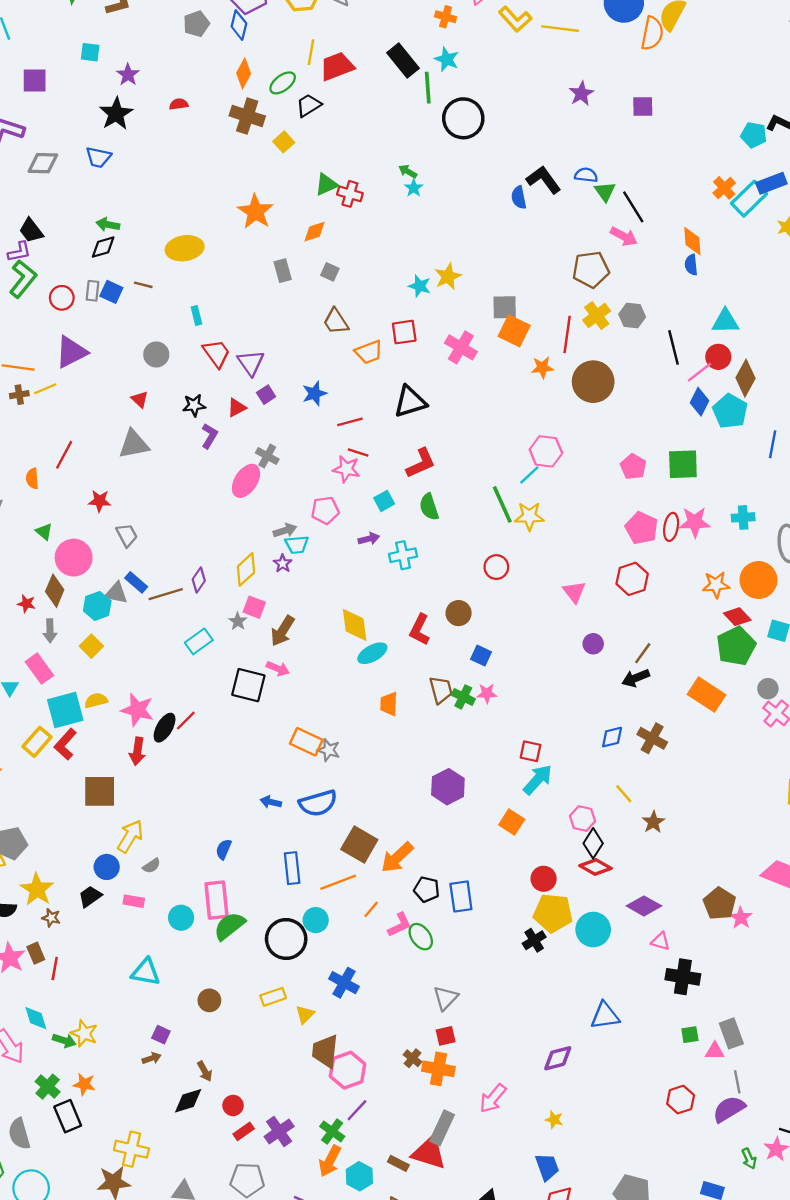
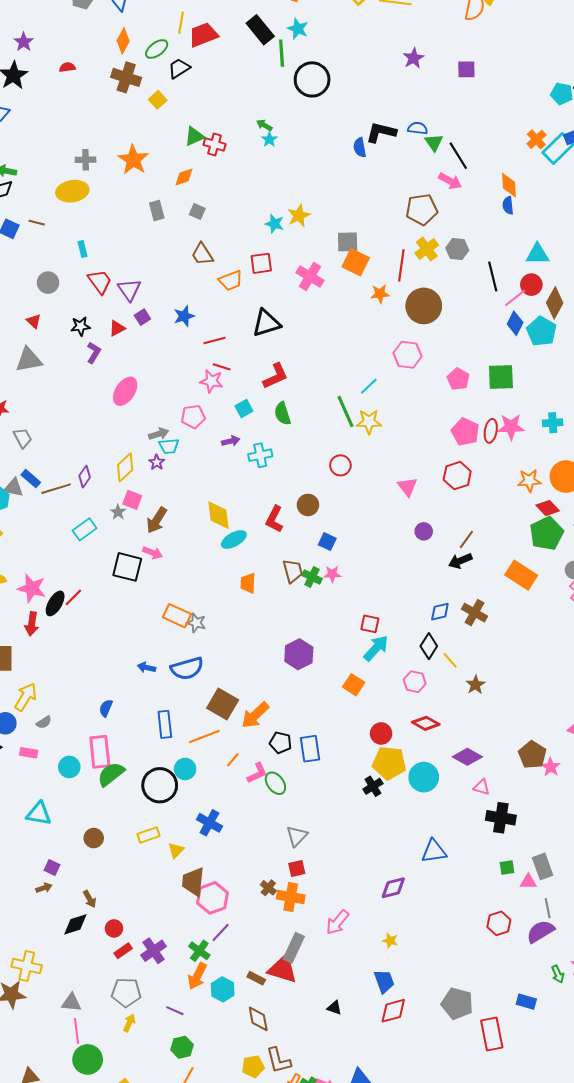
black L-shape: (544, 180) -> (381, 132), turned -40
pink hexagon: (546, 451) -> (407, 355), moved
gray cross: (267, 456) -> (86, 160), moved, turned -30
black diamond: (593, 843) -> (429, 646), moved

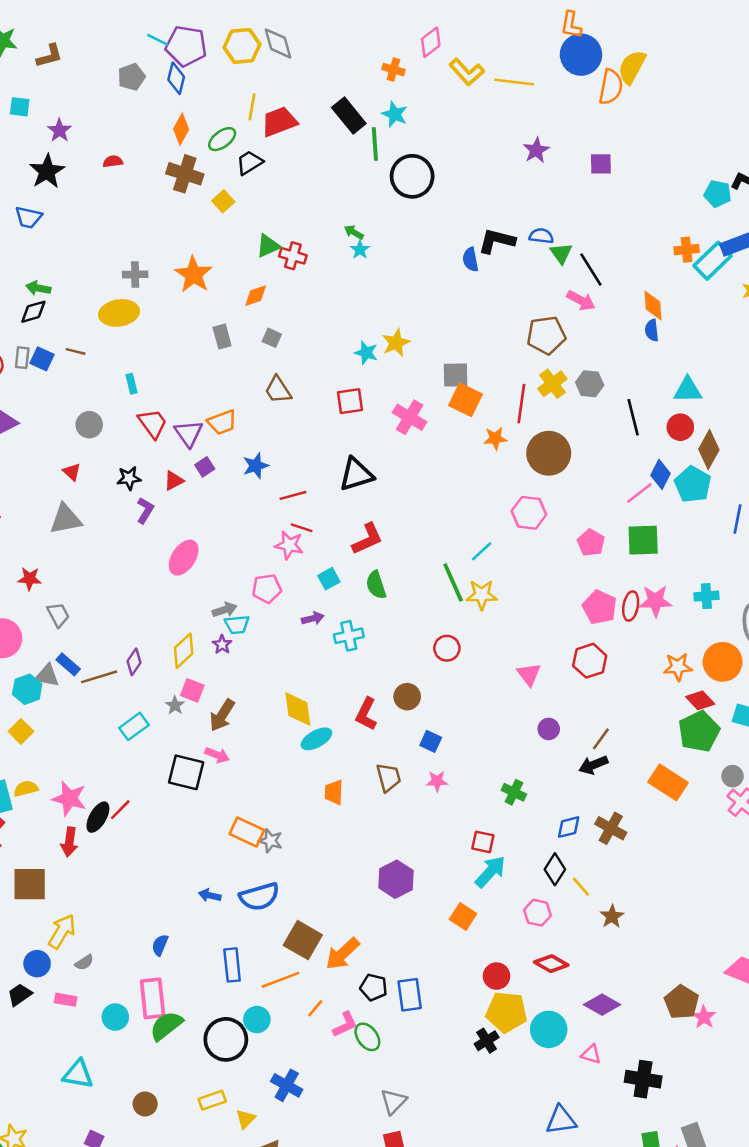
orange cross: (536, 139) -> (687, 250), turned 36
orange trapezoid: (231, 281) -> (222, 422), moved
pink line: (515, 298) -> (639, 493), moved
green cross: (312, 577) -> (514, 792), moved
pink triangle: (482, 787) -> (591, 1054), moved

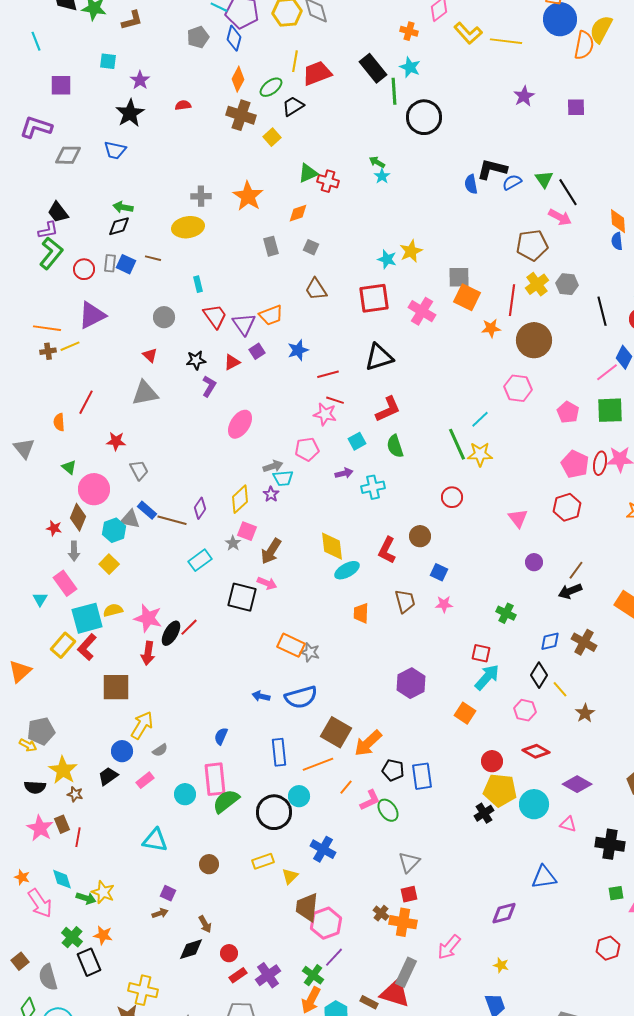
blue semicircle: (541, 236) -> (512, 182), moved, turned -36
red square: (350, 401) -> (374, 298), size x1.4
brown line: (99, 677) -> (172, 520), turned 32
pink rectangle: (66, 1000) -> (145, 780), turned -48

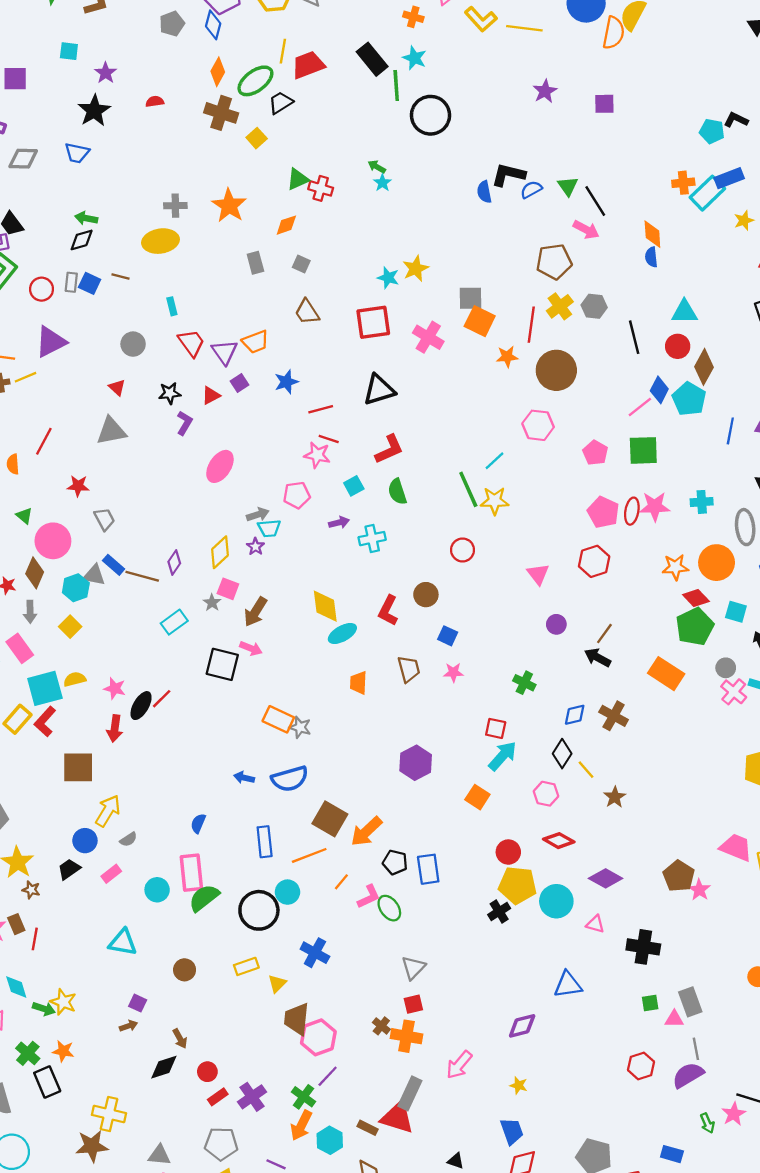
green ellipse: (271, 87) -> (255, 81), size x1.4
black arrow: (570, 591) -> (598, 658), turned 50
pink star: (148, 618) -> (115, 688), size x0.7

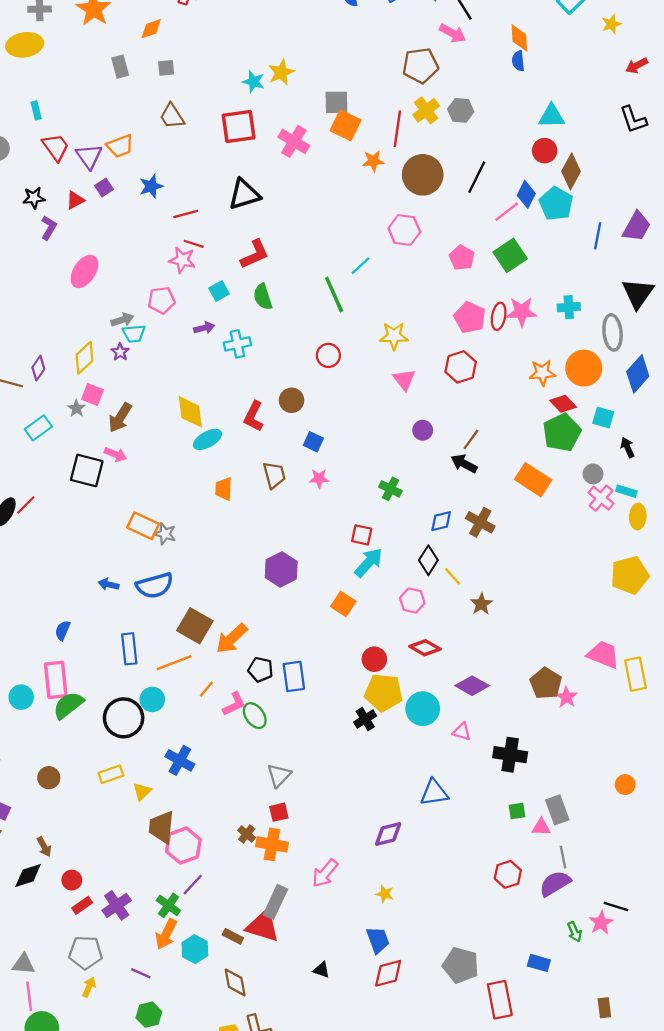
gray square: (301, 264) -> (166, 68), turned -30
black line: (634, 337) -> (477, 177), moved, turned 40
green square: (643, 450) -> (510, 255), turned -32
yellow star: (495, 501) -> (394, 336), moved

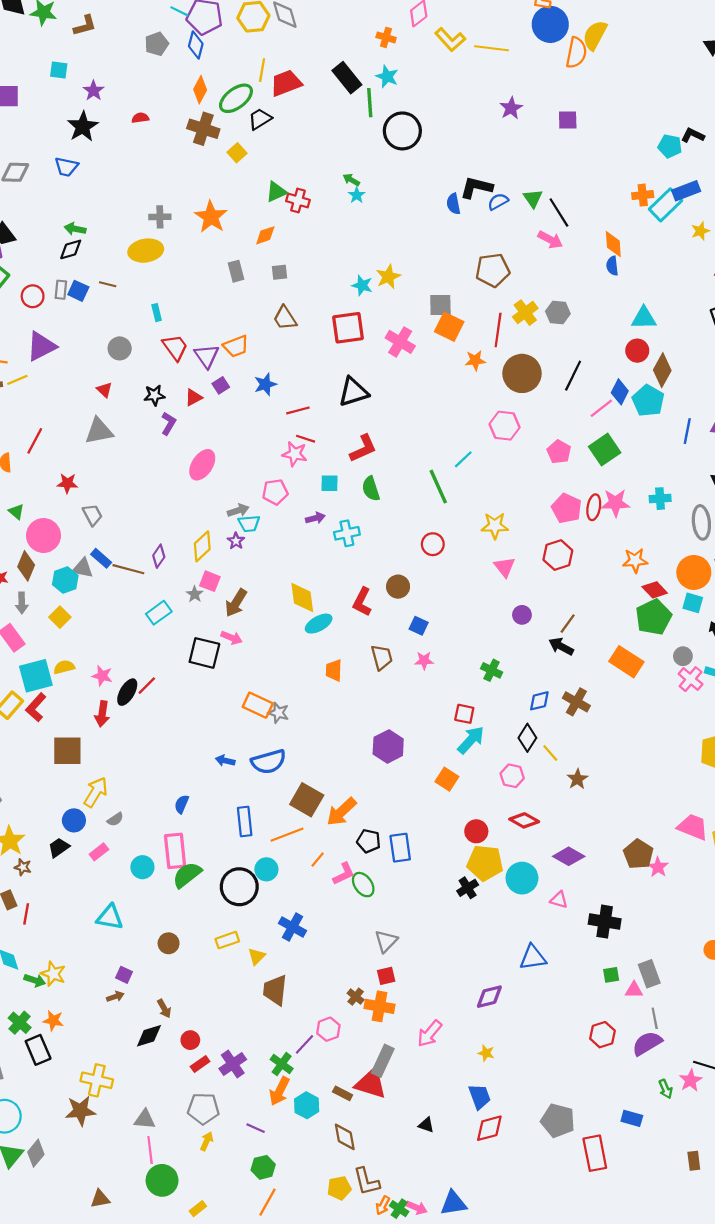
brown pentagon: (420, 66) -> (493, 270), moved
cyan square: (219, 291) -> (329, 483), turned 30
orange circle: (584, 368) -> (694, 572), moved
pink hexagon: (183, 846) -> (328, 1029), moved, size x0.7

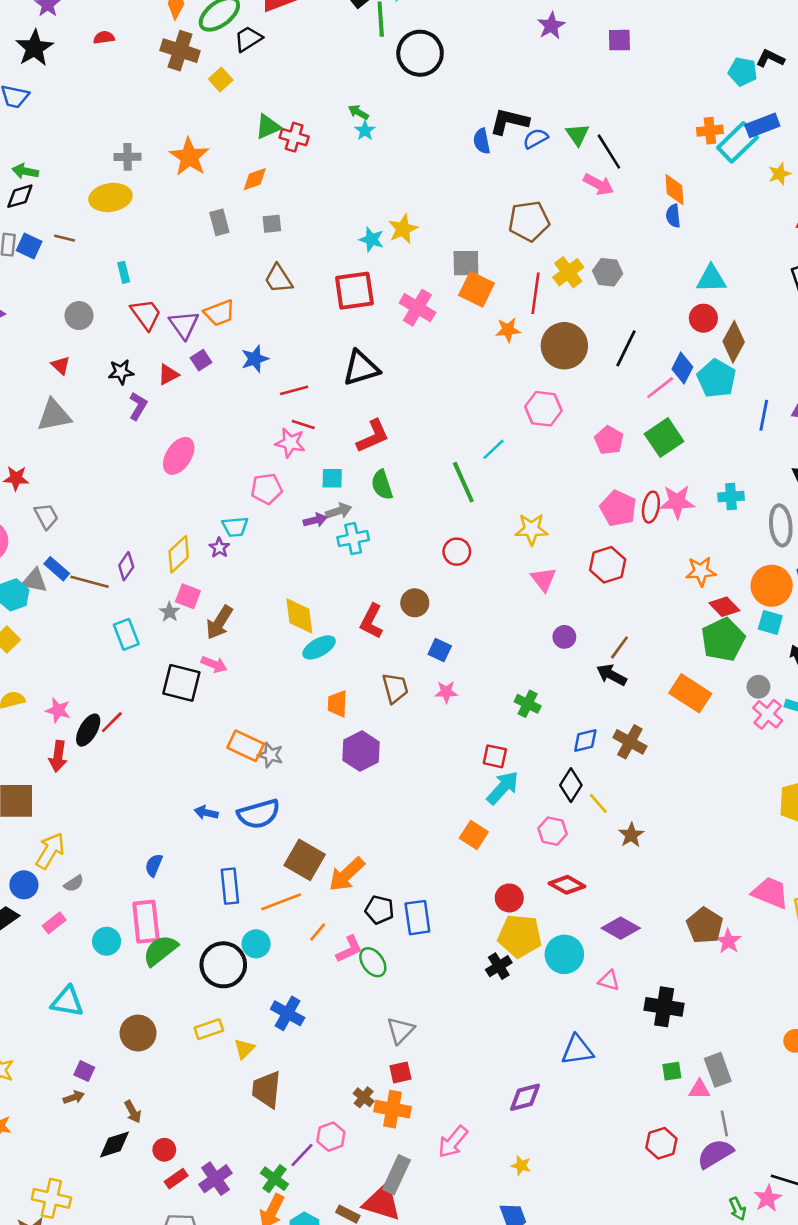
gray arrow: (238, 510) -> (339, 511), moved
cyan rectangle: (159, 613) -> (126, 634), turned -75
purple hexagon: (388, 746) -> (361, 751), moved
brown circle: (169, 943) -> (138, 1033), size x1.4

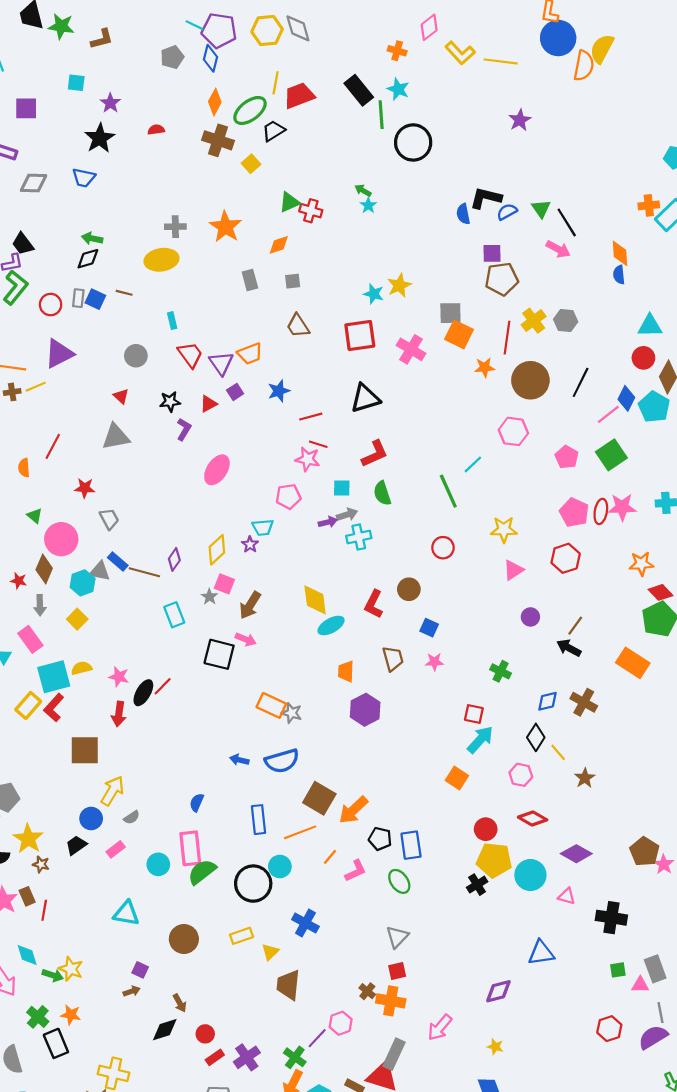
purple square: (619, 40) -> (492, 253), moved
pink triangle: (543, 579) -> (513, 570), turned 35
green ellipse: (373, 962) -> (399, 881), moved

